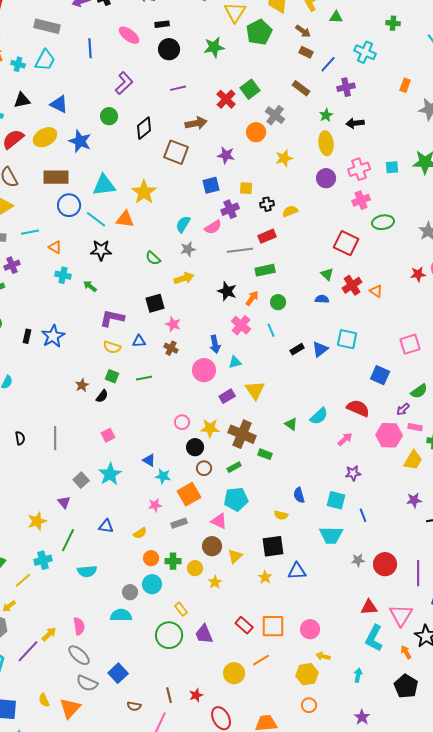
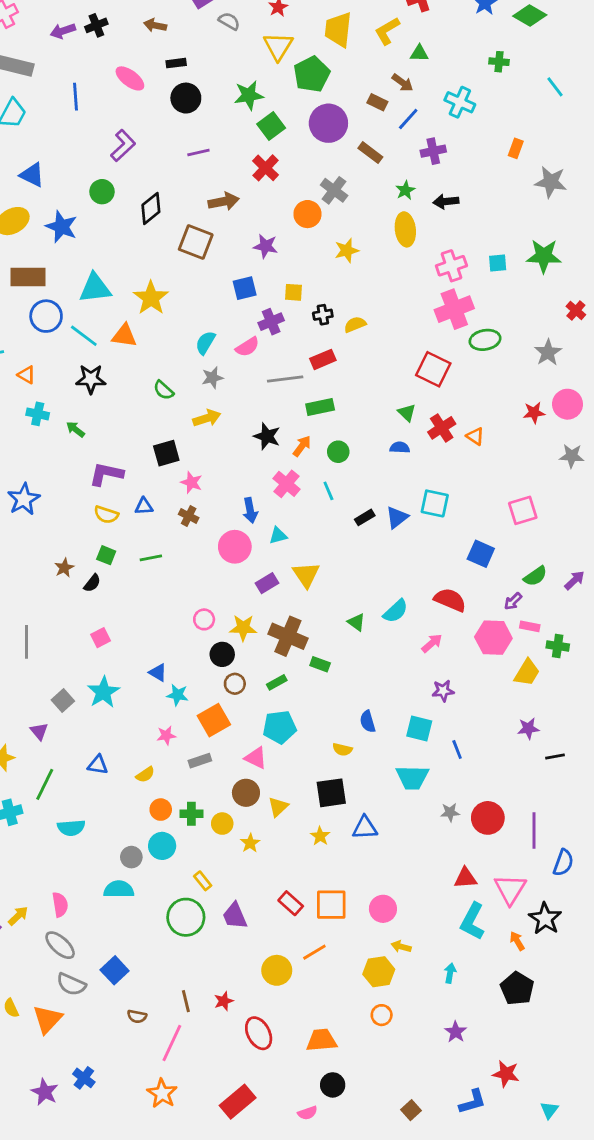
brown arrow: (303, 31) -> (403, 83), moved
green square: (250, 89) -> (271, 126), moved
purple circle: (326, 178) -> (328, 123), moved, size x1.4
pink cross: (361, 200) -> (454, 309), size x1.5

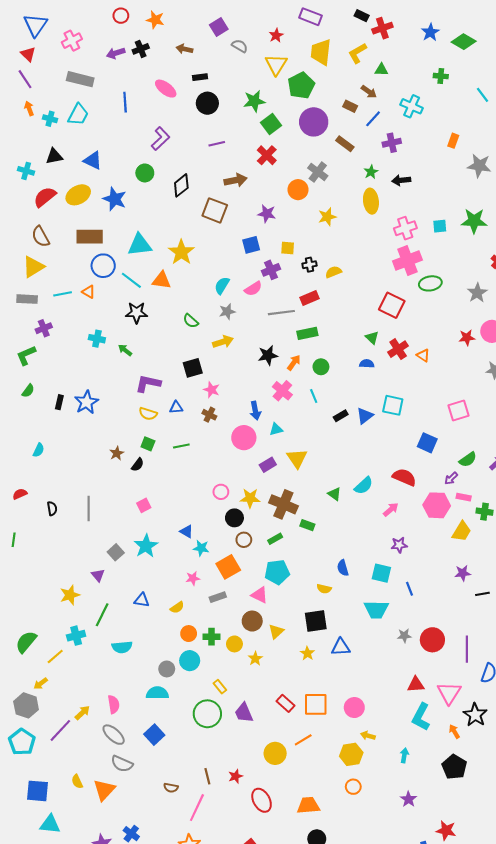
orange triangle: (27, 375) -> (89, 292), moved
black star: (267, 436) -> (268, 355), turned -30
blue square: (115, 970) -> (154, 735), moved

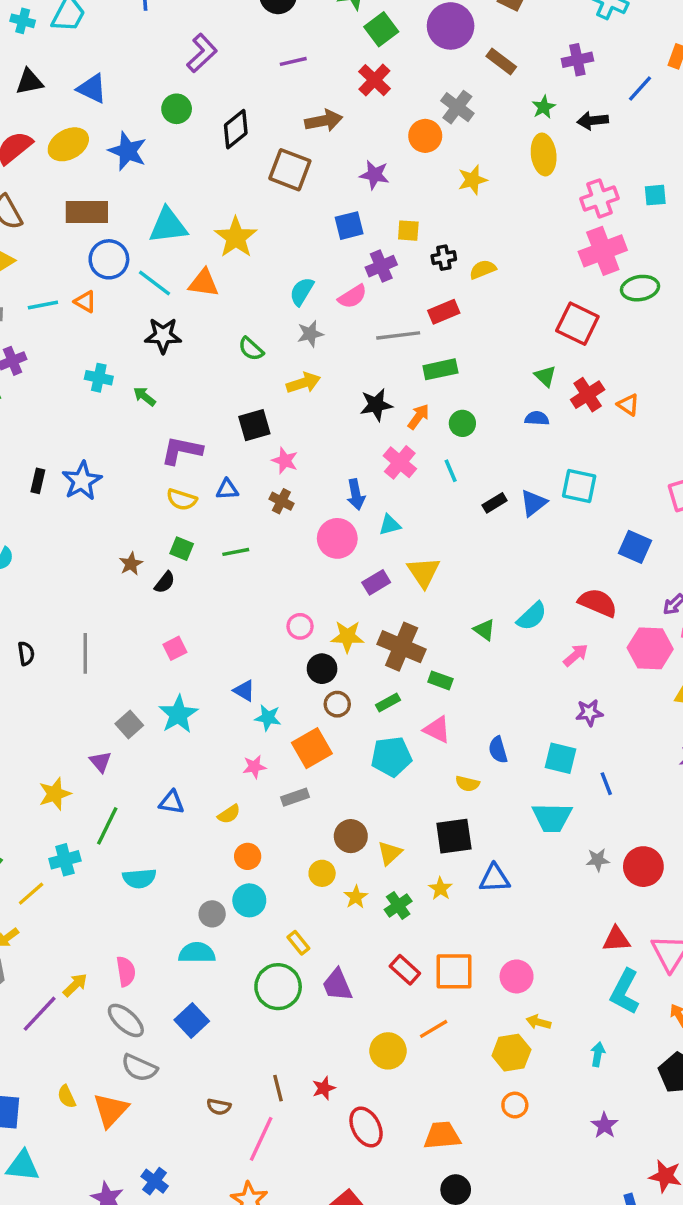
blue line: (373, 119) -> (640, 89), moved
pink triangle: (259, 595) -> (437, 730), moved
green cross: (212, 637) -> (398, 905), moved, turned -35

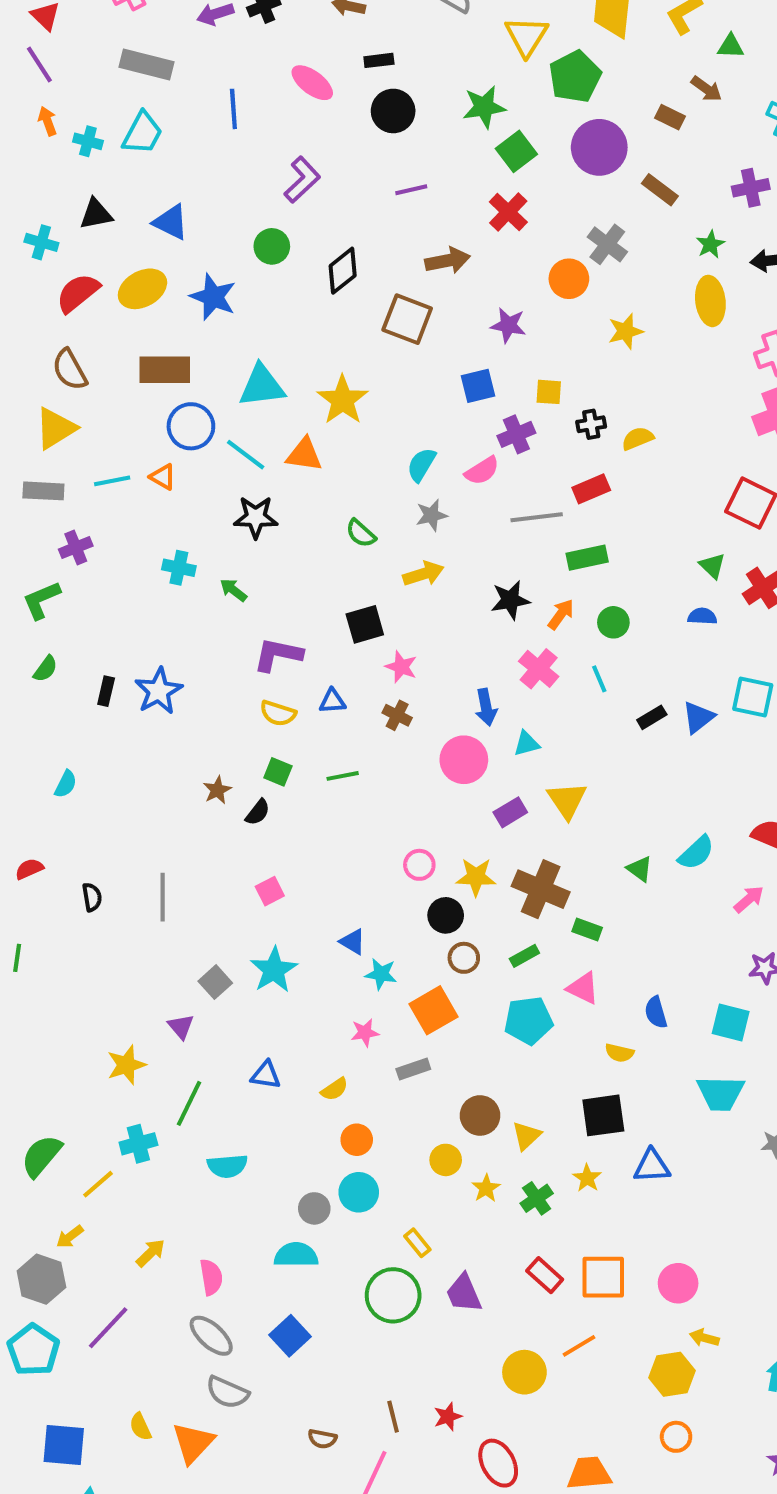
yellow arrow: (75, 985) -> (151, 1253), moved

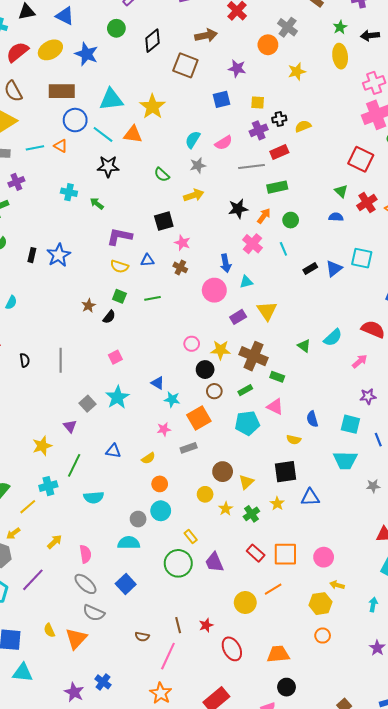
purple cross: (516, 434) -> (259, 130), moved

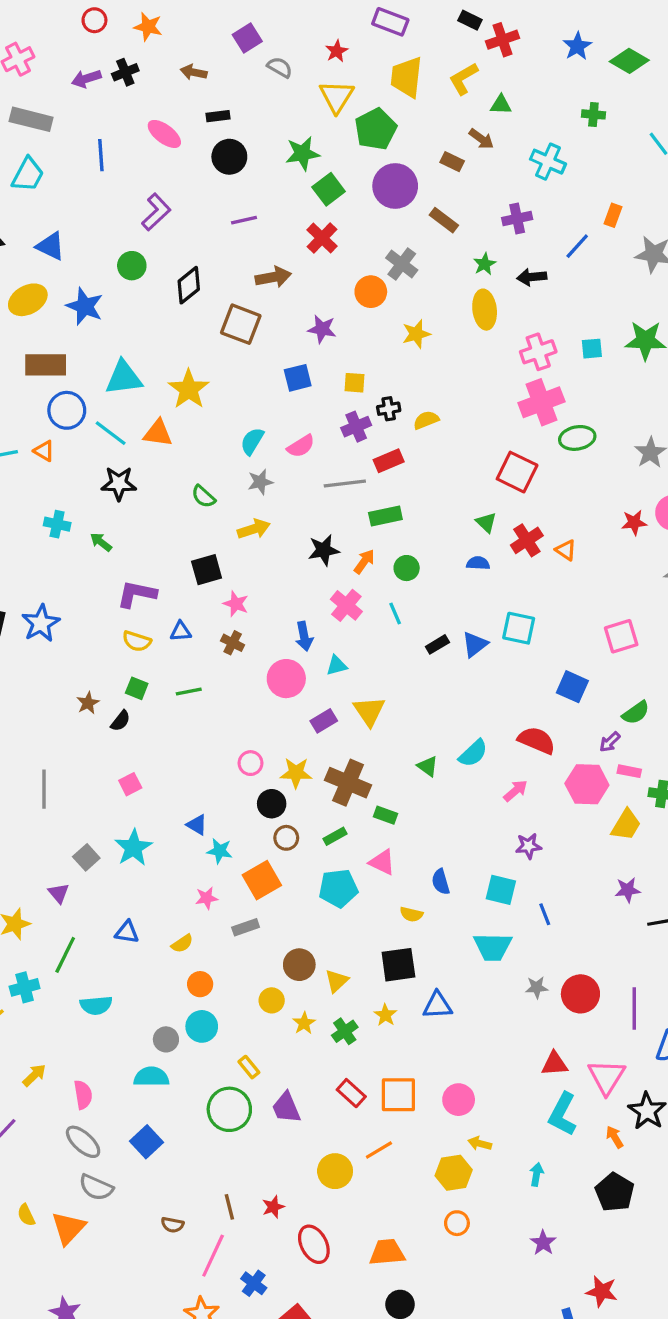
blue cross: (103, 682) -> (254, 1283), moved

